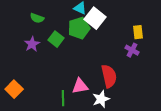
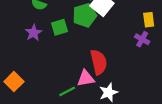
green square: (56, 39) -> (60, 27), turned 35
red semicircle: (109, 76) -> (99, 62), moved
green line: (63, 98) -> (67, 91), turned 63

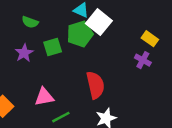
yellow rectangle: (149, 20) -> (150, 39), turned -48
pink triangle: (86, 78) -> (44, 97), moved

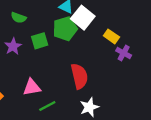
yellow rectangle: (150, 39) -> (111, 36), moved

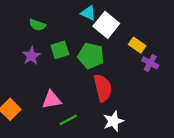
green pentagon: (65, 29) -> (91, 56), moved, turned 30

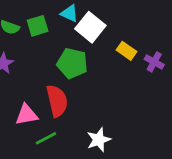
green square: (60, 50) -> (38, 26), moved
purple cross: (150, 63) -> (154, 62), moved
red semicircle: (103, 88) -> (57, 101), moved

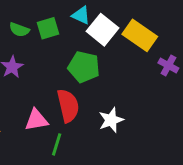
yellow rectangle: (126, 51) -> (140, 35), moved, size x1.6
green line: (46, 138) -> (57, 144), turned -45
white star: (99, 140) -> (111, 120), moved

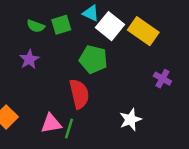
purple cross: (168, 66) -> (162, 79), moved
pink triangle: (36, 120) -> (51, 123), moved
white star: (111, 120) -> (130, 120), moved

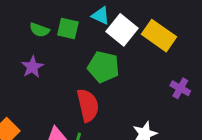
green square: (61, 25) -> (68, 28), turned 30

